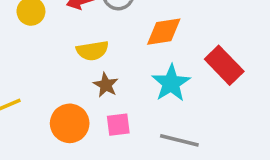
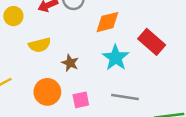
yellow semicircle: (92, 51) -> (40, 45), moved
pink square: (118, 125) -> (81, 100), moved

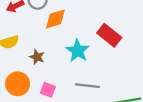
orange diamond: (107, 22) -> (55, 19), moved
pink square: (81, 100) -> (48, 90), turned 35

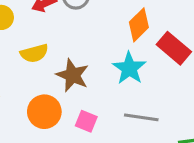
orange diamond: (55, 19) -> (139, 25), moved, turned -30
brown star: (37, 57) -> (72, 75), size x1.5

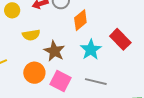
orange diamond: (139, 25) -> (80, 20), moved
pink square: (86, 121) -> (61, 81), size x1.5

